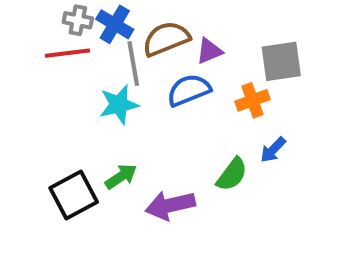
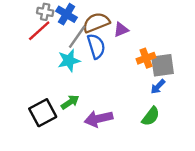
red line: (67, 53) -> (39, 31), turned -35
gray square: (281, 61) -> (163, 65), moved
gray line: (133, 63) -> (77, 37), turned 45
blue semicircle: (189, 90) -> (96, 46), moved, turned 95
green semicircle: (232, 174) -> (151, 116), moved

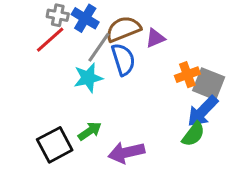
gray square: (163, 65) -> (209, 84), turned 30
blue arrow: (158, 87) -> (203, 111), size x1.6
green semicircle: (151, 116) -> (193, 134), moved

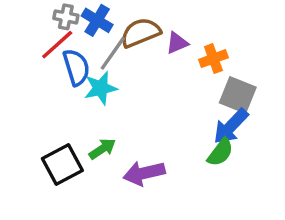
blue semicircle: (123, 59) -> (76, 67), moved
orange cross: (187, 75) -> (213, 59), moved

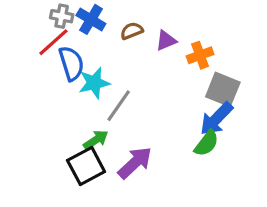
brown semicircle: (141, 33) -> (132, 31), size x0.6
gray line: (113, 53) -> (119, 106), moved
black square: (62, 164) -> (86, 166), moved
purple arrow: (144, 173) -> (135, 163), turned 150

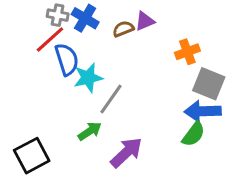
purple triangle: (166, 41) -> (145, 21), moved
blue arrow: (216, 119) -> (203, 111), turned 44
black square: (86, 166) -> (32, 156), moved

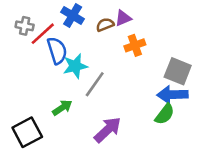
gray cross: (58, 15) -> (25, 26), moved
orange cross: (187, 52) -> (135, 45), moved
green arrow: (90, 131) -> (62, 108), moved

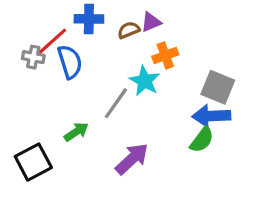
blue cross: (73, 16) -> (89, 19), turned -30
gray cross: (25, 26) -> (33, 57), moved
cyan star: (75, 66) -> (145, 81), moved, turned -30

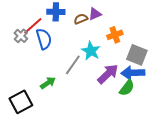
orange cross: (165, 55) -> (115, 35), moved
gray cross: (33, 57) -> (21, 36), turned 32
purple arrow: (132, 159) -> (108, 74), moved

